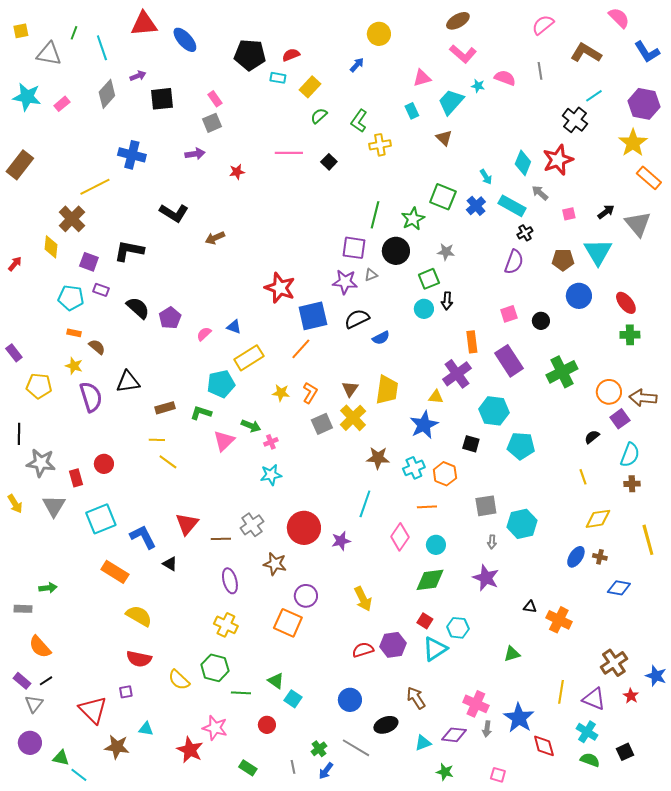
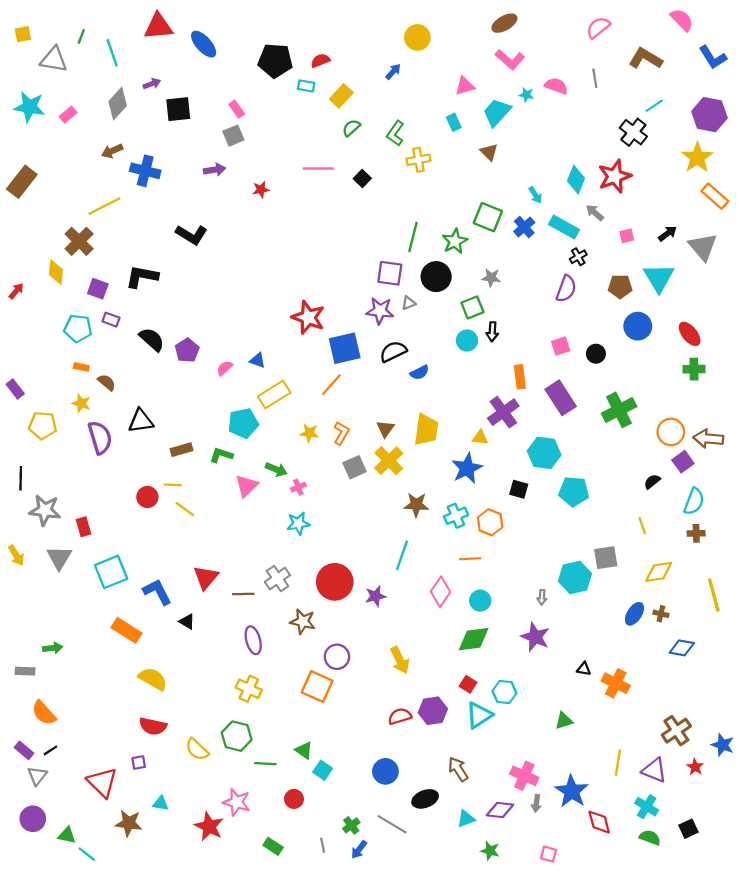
brown arrow: (215, 238) -> (112, 151), moved
red circle: (104, 464) -> (147, 497), moved
gray square: (486, 506) -> (606, 558), moved

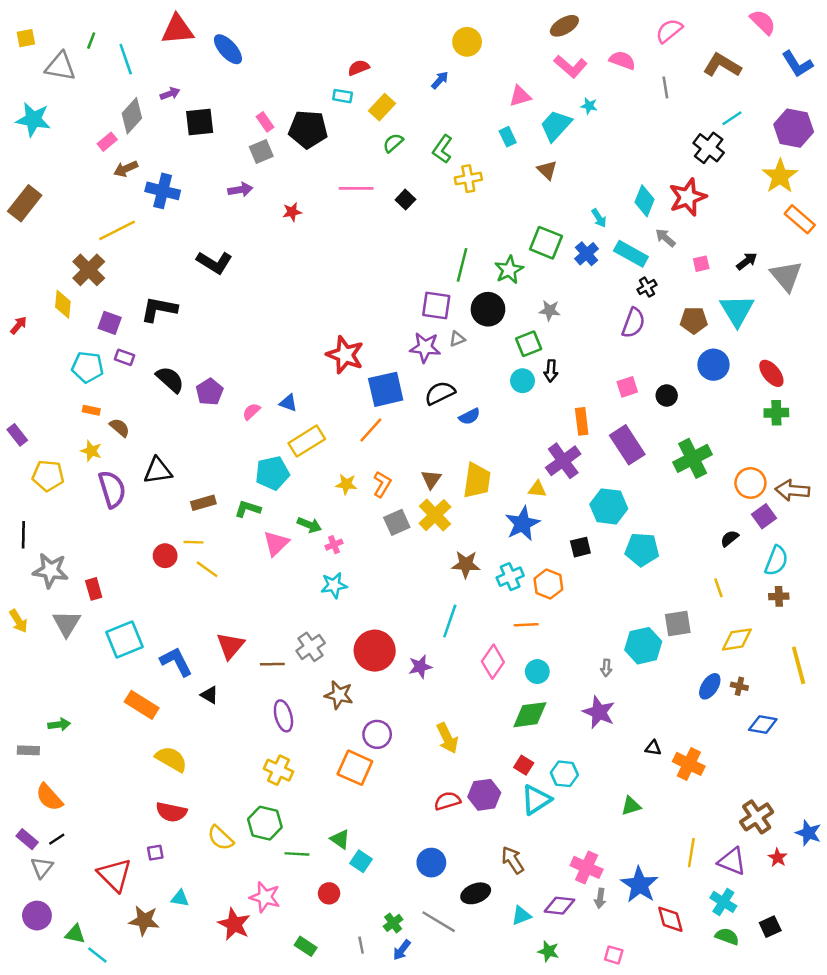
black pentagon: (275, 61) -> (308, 129), moved
pink semicircle: (556, 86) -> (622, 60), moved
pink rectangle: (68, 115) -> (107, 142), moved
black square: (519, 489) -> (580, 547), turned -30

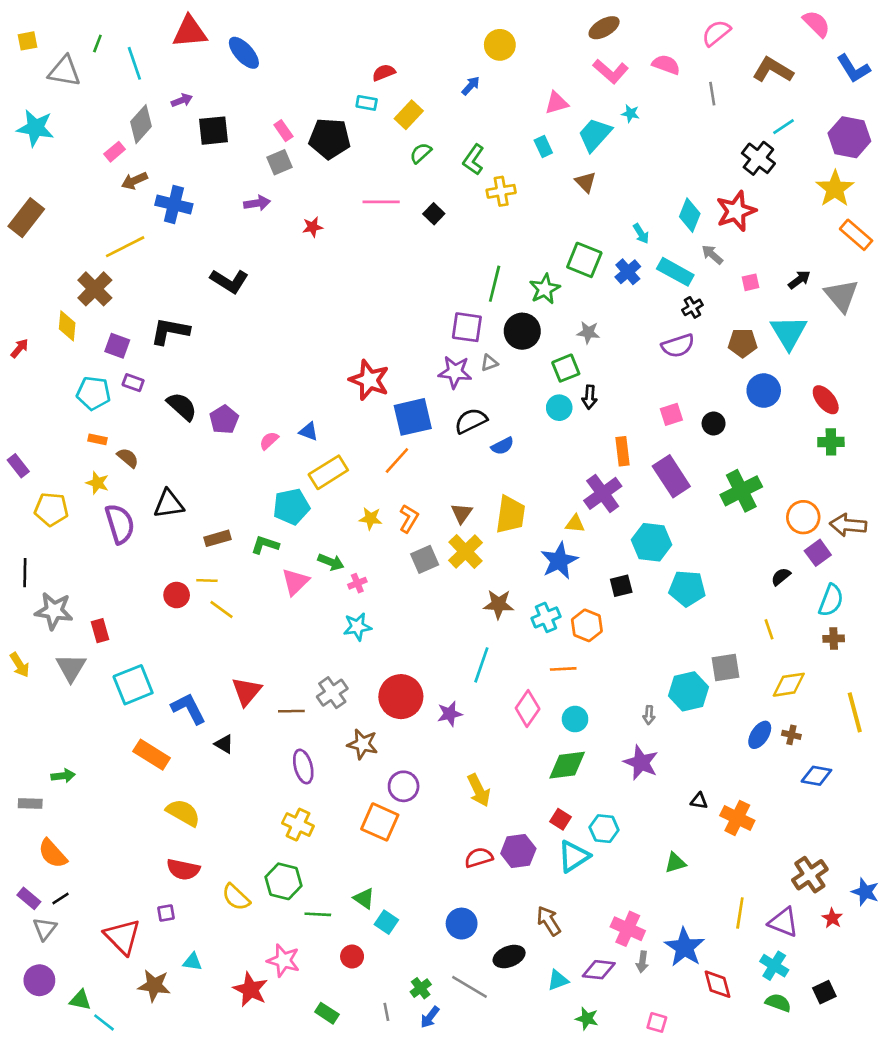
purple semicircle: (633, 323) -> (678, 346), turned 52

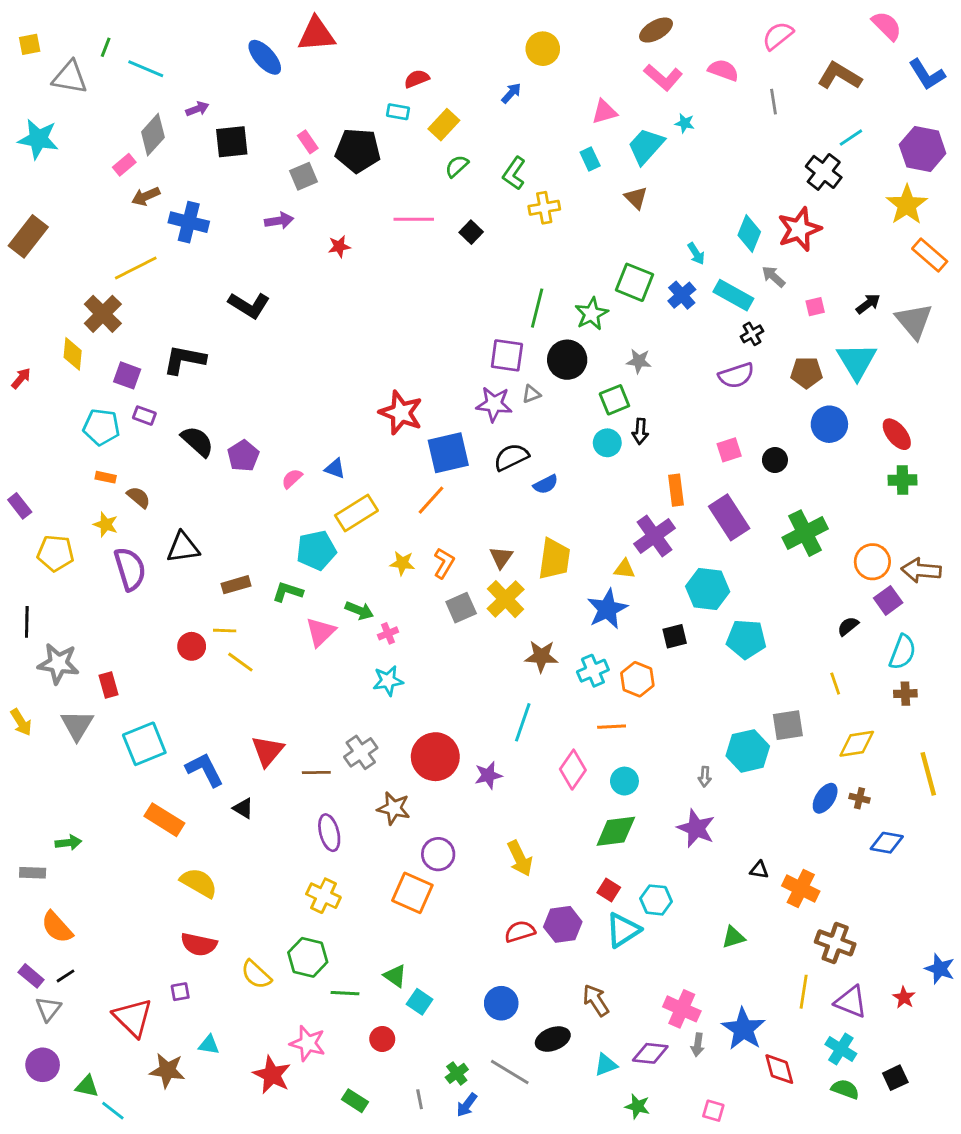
red triangle: (190, 32) -> (316, 34), moved
cyan line: (134, 63) -> (146, 69), turned -48
brown cross: (810, 875) -> (835, 943), moved, turned -36

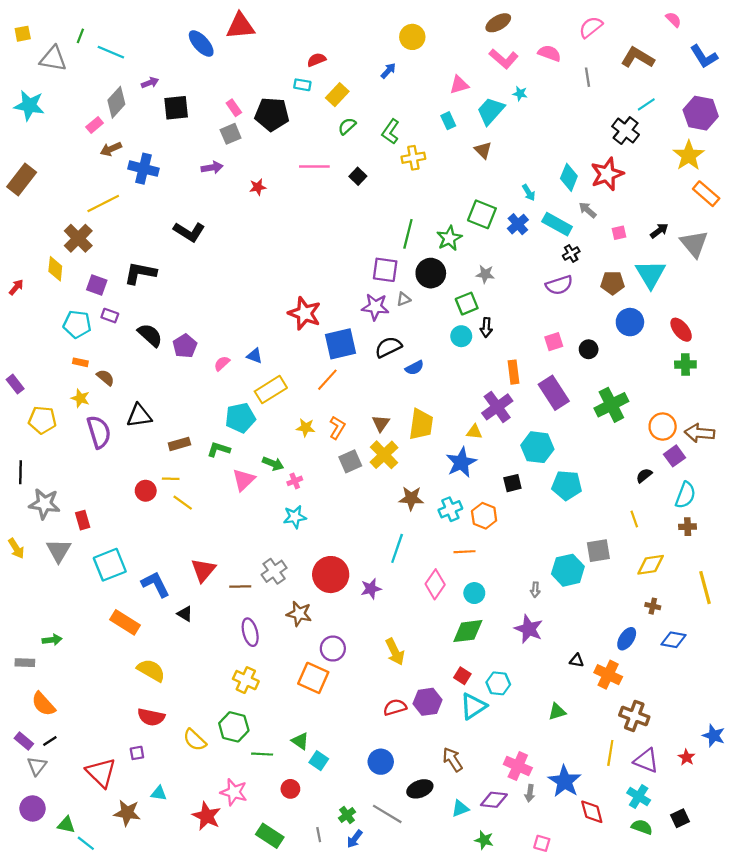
pink semicircle: (887, 26) -> (673, 20), size x0.7
blue ellipse: (825, 798) -> (627, 639), moved
green rectangle: (355, 1101) -> (270, 836), size x1.4

